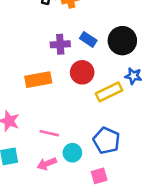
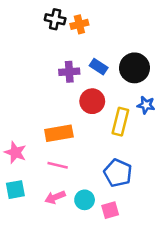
orange rectangle: (38, 80) -> (59, 133), moved
yellow rectangle: (109, 92) -> (120, 122), turned -50
cyan circle: (72, 153) -> (85, 200), moved

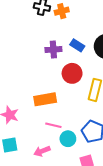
pink line: (58, 165) -> (53, 125), moved
cyan circle: (85, 200) -> (68, 139), moved

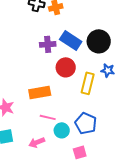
blue rectangle: (77, 45) -> (71, 40), size x1.5

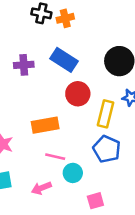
blue rectangle: (71, 40) -> (64, 60), moved
purple cross: (48, 44) -> (24, 65), moved
blue pentagon: (86, 123) -> (107, 149), moved

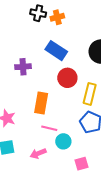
purple cross: (24, 65) -> (23, 67), moved
orange rectangle: (45, 125) -> (41, 103), turned -70

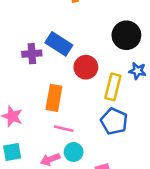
blue rectangle: (56, 51) -> (59, 44), moved
cyan circle: (63, 141) -> (74, 152), moved

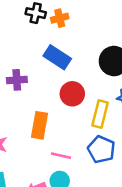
blue rectangle: (59, 44) -> (57, 57), moved
pink line: (64, 129) -> (61, 156), moved

